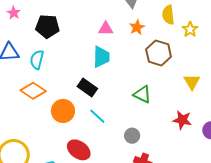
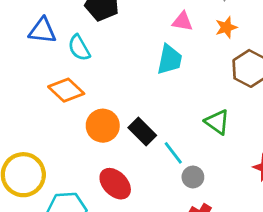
cyan semicircle: (37, 60) -> (79, 48), turned -54
black rectangle: (87, 88) -> (142, 131), moved
cyan line: (97, 116) -> (173, 153), moved

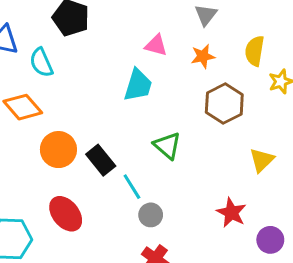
green triangle: (217, 122) -> (167, 145), moved

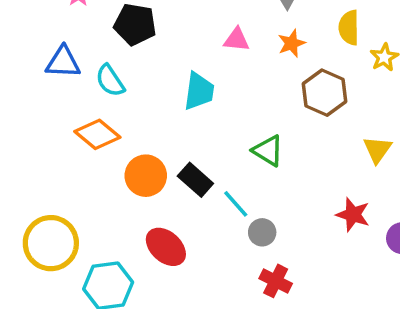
cyan trapezoid: (138, 85) -> (199, 91), moved

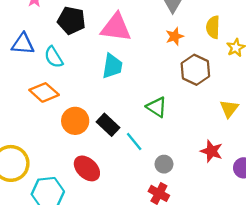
pink triangle: (237, 40) -> (116, 27), moved, size x1.8
gray circle: (262, 232) -> (164, 164), moved

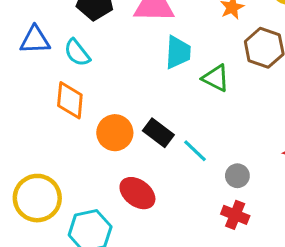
cyan trapezoid: (112, 66) -> (178, 52), moved
orange diamond: (44, 92) -> (70, 100), turned 60
green triangle: (157, 107) -> (216, 78), moved

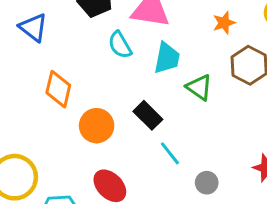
blue triangle: (35, 40) -> (33, 27), turned 32
cyan semicircle: (77, 53) -> (120, 45), moved
black rectangle: (158, 133) -> (148, 115), moved

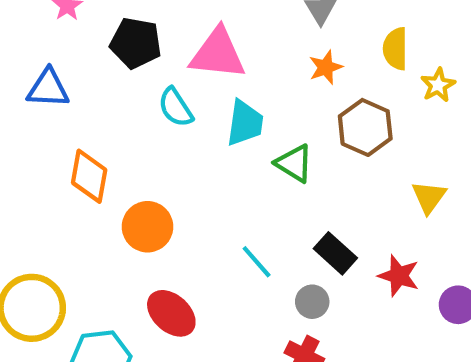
blue triangle: (33, 27) -> (48, 88), turned -32
black rectangle: (148, 115) -> (335, 253), moved

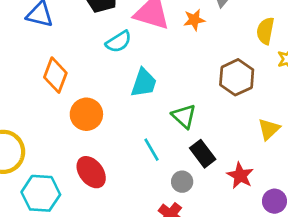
orange star: (326, 67) -> (194, 20), moved
cyan semicircle: (176, 107) -> (119, 42), turned -100
cyan trapezoid: (245, 123) -> (144, 83), moved
green triangle: (294, 163) -> (184, 116), moved

